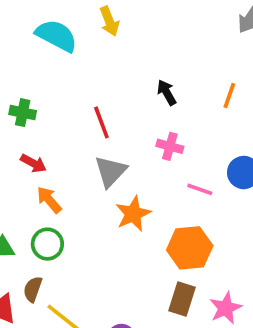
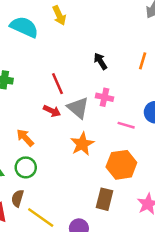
red arrow: (33, 163) -> (52, 111), moved
gray triangle: (111, 171) -> (78, 108), moved, turned -30
brown rectangle: (182, 299) -> (104, 199), moved

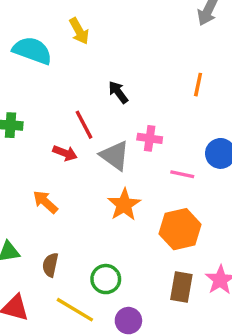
black arrow: (100, 61) -> (118, 92), moved
red arrow: (52, 111) -> (65, 153), moved
green circle: (26, 167) -> (106, 279), moved
brown semicircle: (17, 198) -> (50, 265), moved
brown rectangle: (104, 199) -> (181, 287), moved

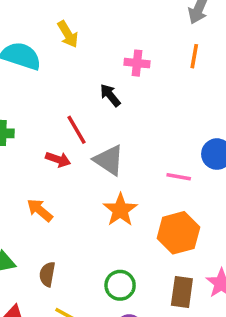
orange line: (198, 85) -> (194, 56), moved
pink cross: (150, 138) -> (137, 63), moved
green circle: (106, 279) -> (120, 285), moved

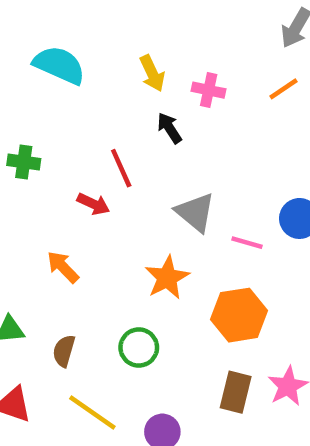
yellow arrow: (68, 34) -> (152, 73), moved
orange line: (194, 56) -> (283, 89), turned 40
gray triangle: (109, 160) -> (195, 212), moved
green circle: (120, 285) -> (139, 348), moved

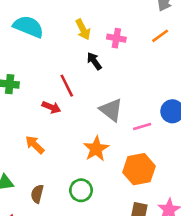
pink line: (247, 243) -> (142, 127), turned -30

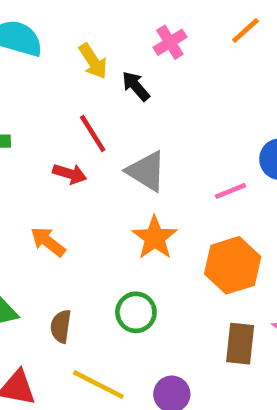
yellow arrow: (83, 29) -> (93, 61), moved
pink cross: (116, 38) -> (170, 42), turned -36
gray triangle: (111, 110) -> (146, 171), moved

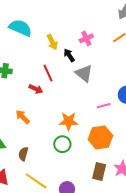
gray triangle: (146, 171) -> (84, 73), moved
orange star: (155, 238) -> (69, 121), turned 30
green circle: (136, 312) -> (62, 144), moved

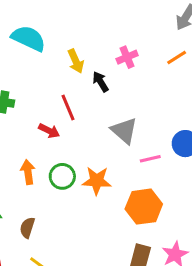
gray triangle: (84, 73) -> (124, 131), moved
orange arrow: (23, 117) -> (28, 172), turned 35
green circle: (62, 144) -> (62, 176), moved

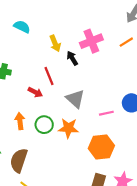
cyan semicircle: (29, 38) -> (22, 27), size x0.7
pink cross: (127, 57) -> (91, 41), size x1.5
gray triangle: (124, 131) -> (75, 99), moved
brown semicircle: (27, 228) -> (19, 160), size x1.6

